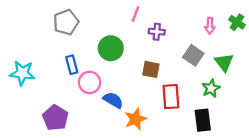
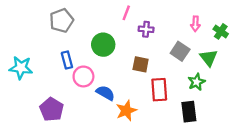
green cross: (237, 22) -> (221, 31), moved

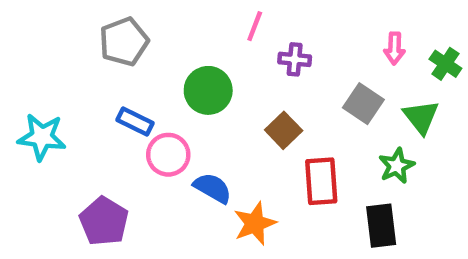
blue rectangle: (67, 60) -> (135, 121), turned -49
brown square: (141, 64) -> (284, 130), turned 35

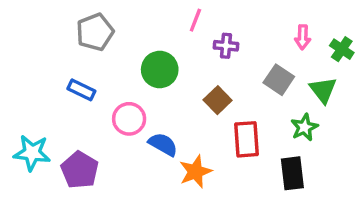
blue rectangle: (135, 121) -> (81, 90), moved
cyan star: (42, 137) -> (32, 153), moved

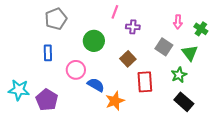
blue rectangle: (81, 90) -> (48, 53), turned 63
black rectangle: (292, 173) -> (184, 102), moved, turned -42

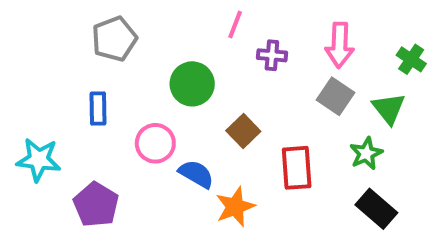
pink arrow: (178, 22) -> (340, 45), moved, size x1.5
brown square: (128, 59) -> (243, 131), moved
cyan star: (19, 90) -> (39, 160), moved

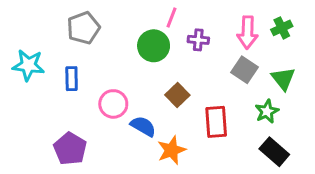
green cross: (411, 59) -> (282, 28), moved, turned 30
green circle: (192, 84) -> (154, 46), moved
cyan star: (39, 160) -> (28, 65), moved

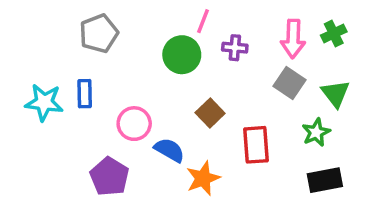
cyan star: (28, 65) -> (44, 102), moved
purple pentagon: (70, 149) -> (109, 177), moved
black rectangle: (274, 152) -> (325, 180), turned -52

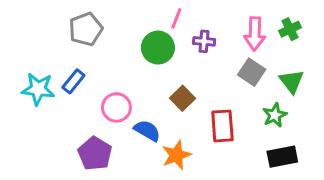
blue rectangle: (85, 94) -> (73, 81), turned 40

